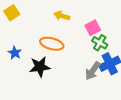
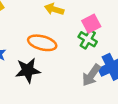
green cross: (100, 43) -> (88, 39), moved

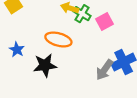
green cross: (88, 39) -> (82, 14), moved

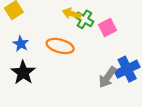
blue star: (17, 50) -> (21, 44), moved
black star: (45, 65) -> (23, 73), moved, turned -30

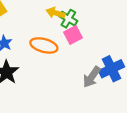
pink square: (108, 27) -> (73, 35), moved

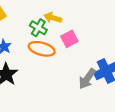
green cross: (68, 19) -> (38, 28), moved

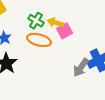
yellow arrow: (53, 18) -> (55, 23), moved

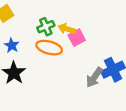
green cross: (36, 21) -> (46, 27), turned 35

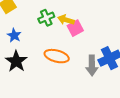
orange ellipse: (49, 48) -> (57, 56), moved
gray arrow: (94, 77) -> (92, 65), turned -36

